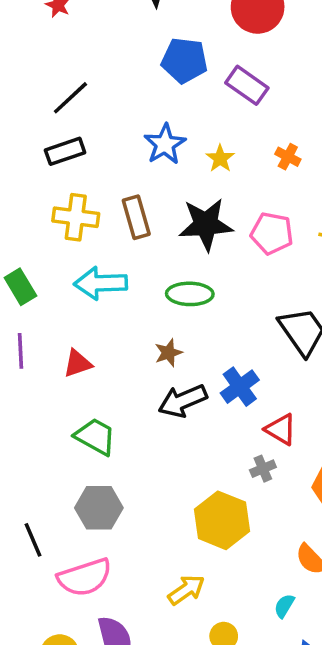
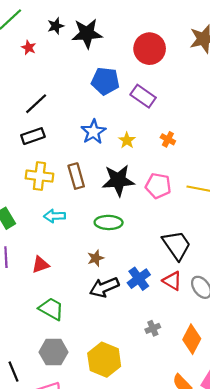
cyan arrow: (101, 283) -> (55, 216), size x0.7
red triangle: (281, 429) -> (172, 281), moved
yellow hexagon: (222, 520) -> (104, 360), moved

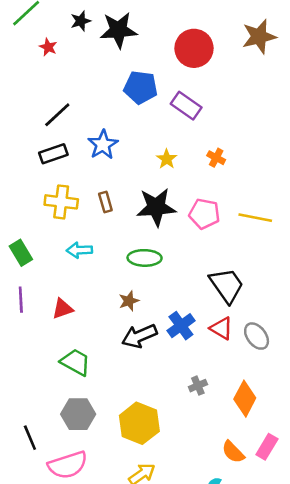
blue star: (93, 132) -> (103, 145), moved
brown rectangle: (76, 176) -> (105, 202), size x0.7

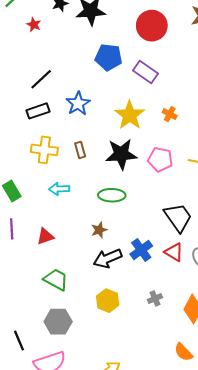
yellow star: (167, 159) -> (130, 115), size x1.8
yellow hexagon: (139, 423) -> (108, 301), moved, size x0.7

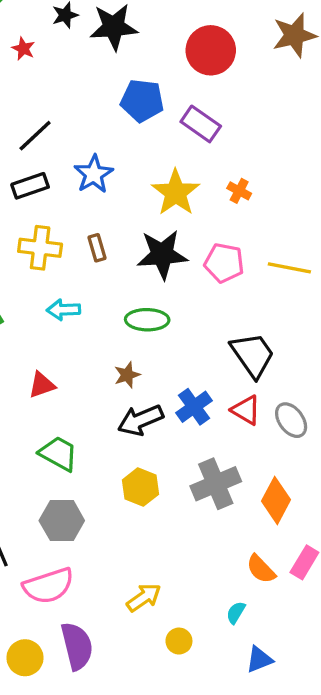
gray cross: (155, 298) -> (216, 484), size x2.0

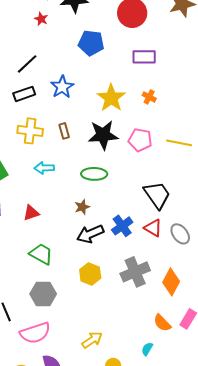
red star: (23, 49) -> (41, 19), moved
purple rectangle: (201, 124) -> (144, 57), moved, turned -35

